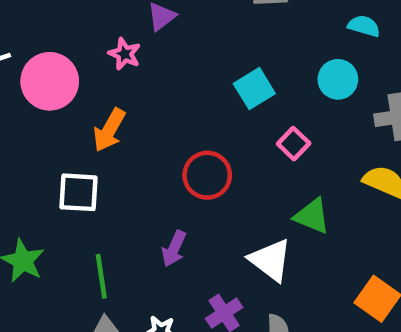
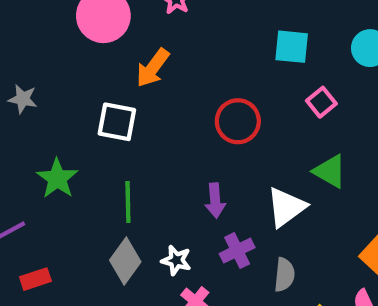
cyan square: (254, 89) -> (292, 47), turned 30
purple arrow: (174, 249) -> (215, 200), moved, turned -36
white triangle: (270, 260) -> (286, 207), turned 39

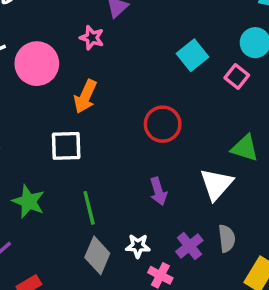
cyan square: (292, 47) -> (192, 55), turned -32
pink square: (321, 102) -> (237, 76), moved
purple cross: (237, 251) -> (189, 246), moved

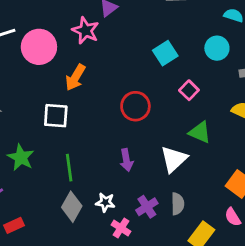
pink star: (92, 38) -> (85, 31), size x1.4
pink square: (237, 76) -> (189, 90), moved

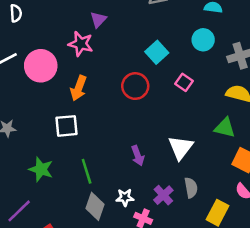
red circle: (135, 106) -> (135, 86), moved
green triangle: (200, 132) -> (225, 128), moved

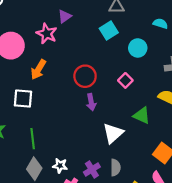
cyan circle: (203, 40) -> (138, 48), moved
cyan square: (157, 52) -> (109, 30), moved
green triangle: (225, 128) -> (142, 115), moved
purple arrow: (138, 156) -> (91, 102), moved

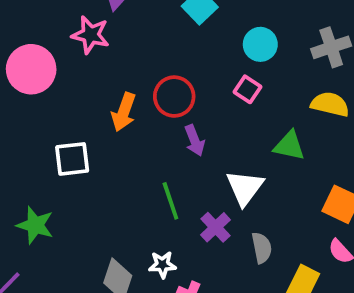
cyan circle: (138, 48) -> (260, 44), moved
orange arrow: (38, 69) -> (124, 112), moved
green line: (33, 139) -> (170, 201), moved
purple cross: (92, 169) -> (216, 227), moved

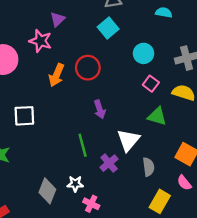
pink square: (248, 89) -> (151, 84), moved
red circle: (174, 97) -> (88, 68), moved
orange arrow: (124, 112) -> (56, 75), moved
gray semicircle: (262, 248) -> (148, 167), moved

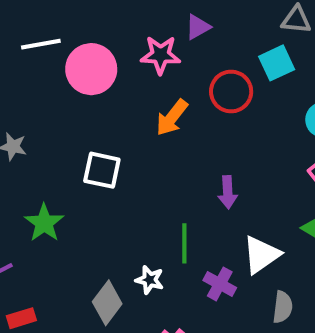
pink star: (40, 41) -> (161, 55), turned -30
red circle: (88, 68) -> (231, 91), moved
purple cross: (109, 163) -> (220, 284), turned -36
white star: (75, 184) -> (150, 280), moved

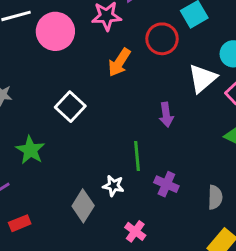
white square: (102, 170) -> (70, 107), turned 36
white triangle: (261, 255) -> (202, 78), moved

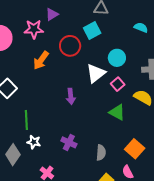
green line: (137, 156) -> (26, 120), moved

